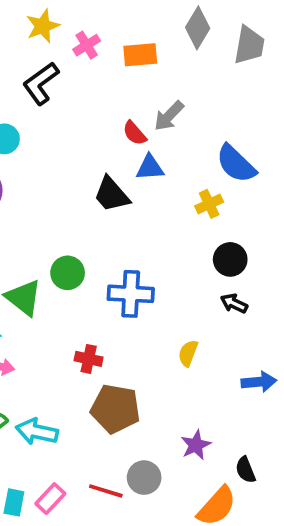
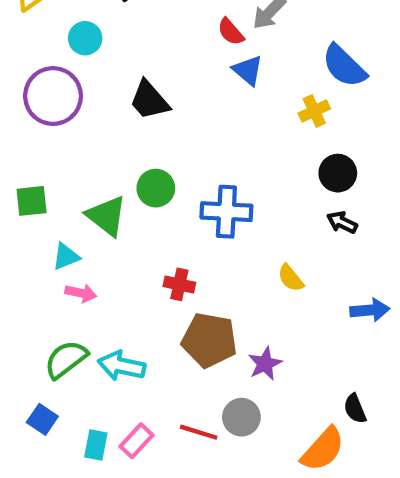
blue triangle: (150, 168) -> (248, 70), turned 44
black trapezoid: (112, 194) -> (149, 100), moved
yellow semicircle: (188, 353) -> (291, 278), turned -60
purple star: (196, 445) -> (265, 364), moved

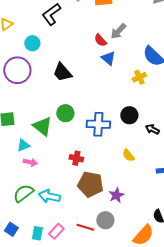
black circle: (338, 173) -> (129, 115), moved
blue square: (42, 419) -> (11, 229), moved

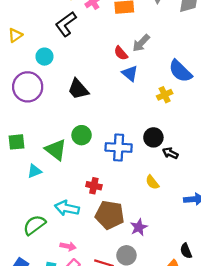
black arrow: (152, 129) -> (170, 153), moved
pink arrow: (30, 162) -> (68, 246), moved
cyan arrow: (49, 196) -> (67, 208), moved

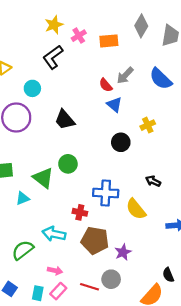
blue semicircle: (180, 71) -> (161, 79), moved
black circle: (153, 137) -> (121, 142), moved
blue cross: (119, 148) -> (106, 193), moved
yellow semicircle: (152, 182) -> (136, 209), size x1.5

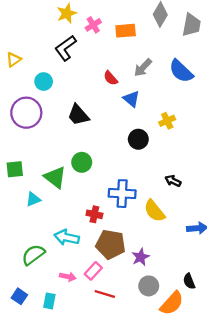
red semicircle: (106, 85) -> (111, 78), moved
gray circle: (111, 279) -> (149, 286), moved
pink rectangle: (58, 291) -> (93, 271), moved

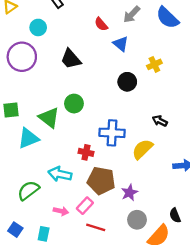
cyan triangle: (33, 199) -> (28, 138), size x1.5
yellow semicircle: (154, 211) -> (142, 149), turned 85

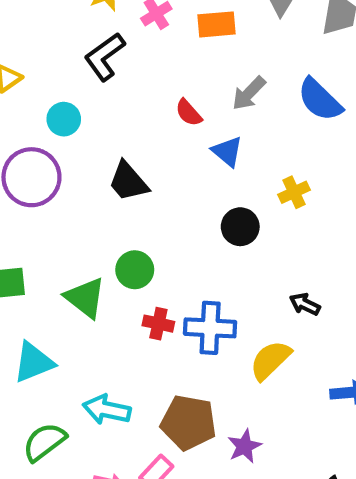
cyan triangle: (28, 138) -> (34, 362), moved
red cross: (86, 152) -> (158, 324), moved

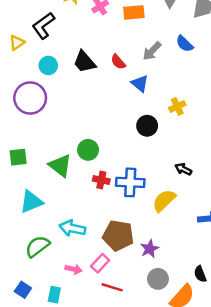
black L-shape: (105, 57) -> (43, 26), moved
blue semicircle: (320, 100) -> (184, 44), moved, size x0.7
black trapezoid: (128, 182) -> (84, 62), moved

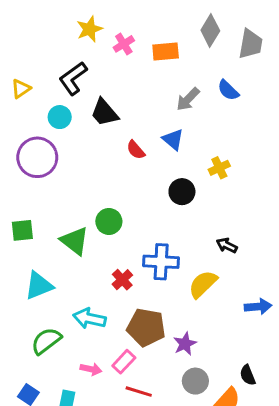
black L-shape: (43, 26) -> (73, 78), moved
red semicircle: (118, 62) -> (136, 150), moved
red cross: (101, 180) -> (122, 280), moved, turned 35

